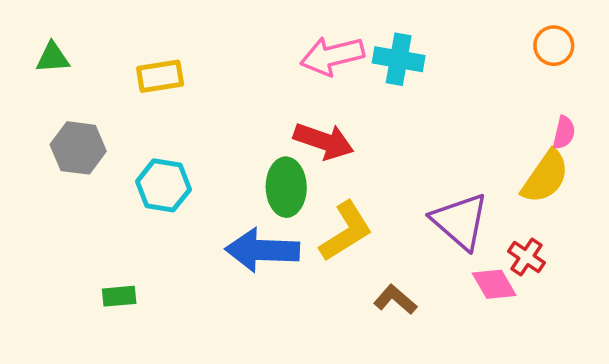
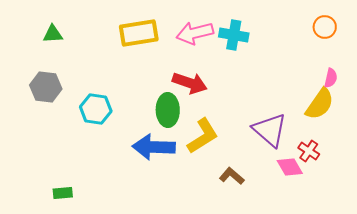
green triangle: (53, 58) -> (53, 34), moved
yellow rectangle: (160, 76) -> (139, 33), moved, size x1.4
green rectangle: (119, 296) -> (63, 193), moved

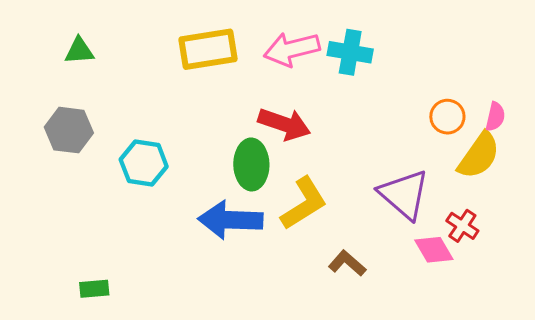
orange circle: (325, 27) -> (447, 117), moved

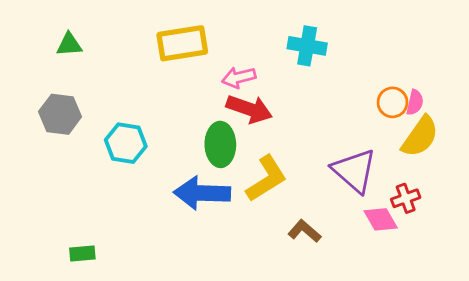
pink arrow: (292, 49) -> (239, 77), moved, size x0.7
pink semicircle: (495, 117) -> (415, 102), moved
red cross: (462, 226) -> (406, 198), turned 36

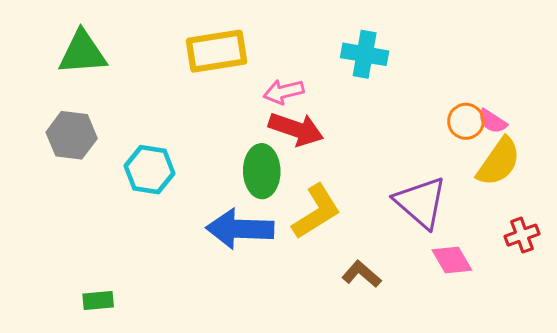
green triangle: (69, 45) -> (82, 53), size x1.6
pink semicircle: (415, 102) -> (492, 121), turned 110
red cross: (406, 198) -> (522, 235), moved

